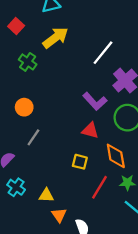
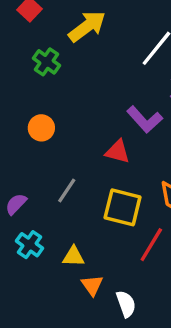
red triangle: (90, 130) -> (118, 152), moved
gray line: (33, 137) -> (67, 190), moved
yellow square: (80, 162) -> (123, 207), size x1.6

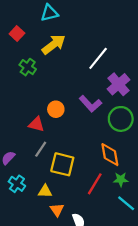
orange circle: (41, 128) -> (56, 109), moved
red triangle: (118, 152) -> (36, 124), moved
yellow square: (123, 207) -> (62, 164), moved

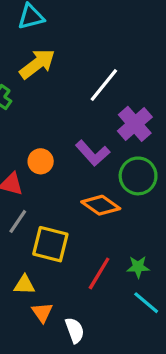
orange diamond: (110, 155) -> (101, 205), moved, turned -45

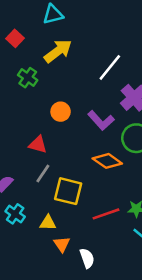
orange circle: (41, 161) -> (61, 112), moved
red line: (99, 273) -> (106, 214), turned 40

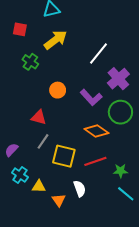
red square: (15, 38) -> (20, 29), turned -32
red line: (106, 214) -> (95, 161), moved
yellow triangle: (48, 223) -> (39, 187), moved
white semicircle: (87, 258) -> (80, 189), moved

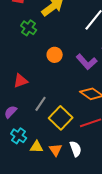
red triangle: (39, 117) -> (21, 81), moved, turned -35
yellow square: (64, 156) -> (61, 118), turned 30
orange triangle: (59, 200) -> (56, 150), moved

